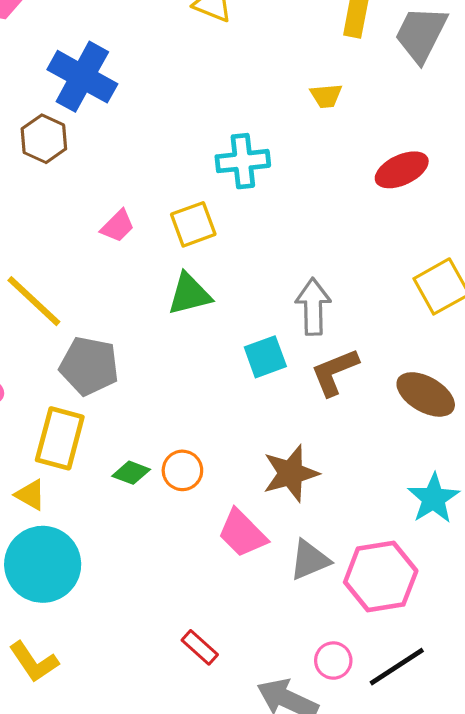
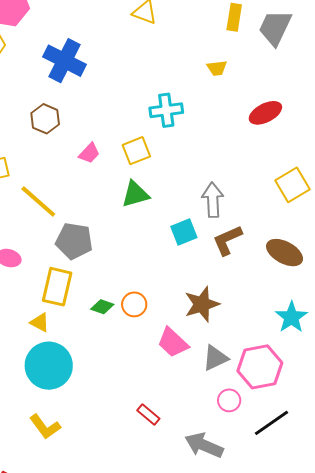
brown hexagon: (44, 139) -> (45, 119), moved
pink circle: (333, 661) -> (229, 400), moved

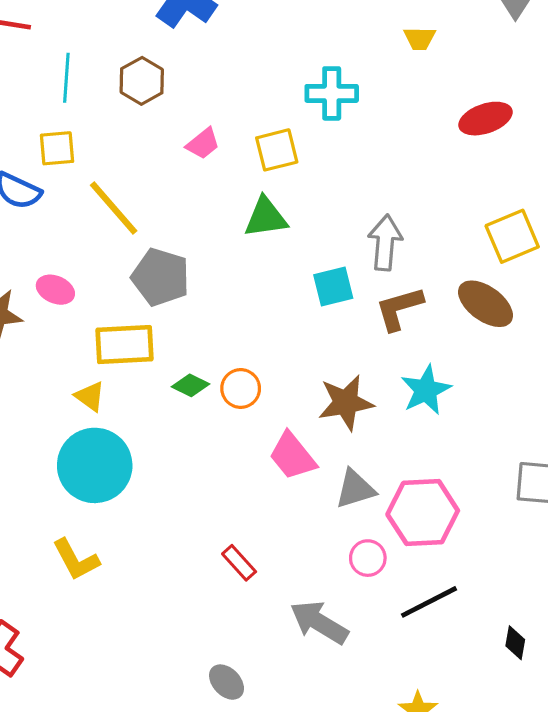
brown ellipse: (285, 253) -> (486, 304), moved
yellow rectangle: (57, 287) -> (124, 345), turned 66
cyan star: (291, 317) -> (426, 390), moved

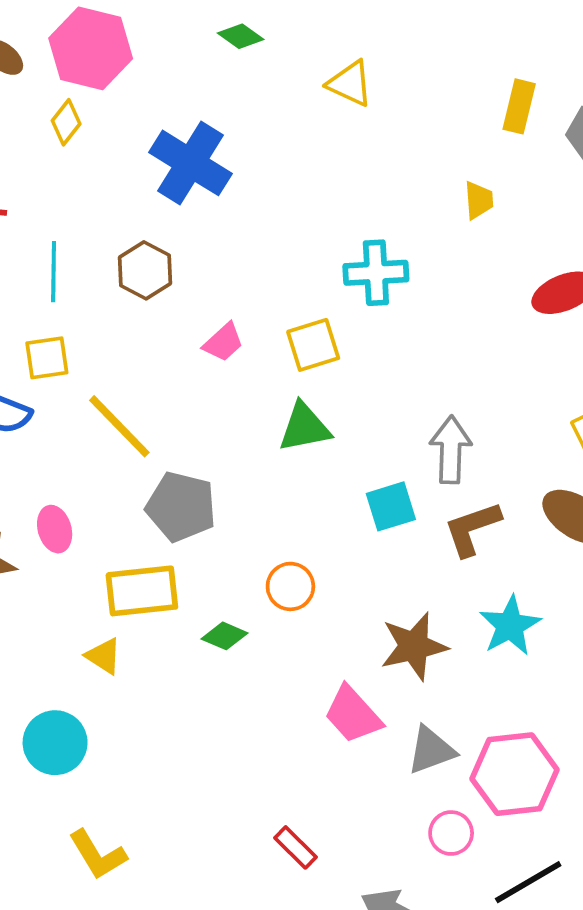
yellow trapezoid: (420, 38) -> (479, 200), turned -92
pink ellipse: (55, 290) -> (55, 529), turned 54
orange circle: (241, 389) -> (290, 586), moved
cyan circle: (95, 465) -> (55, 743), moved, size x0.7

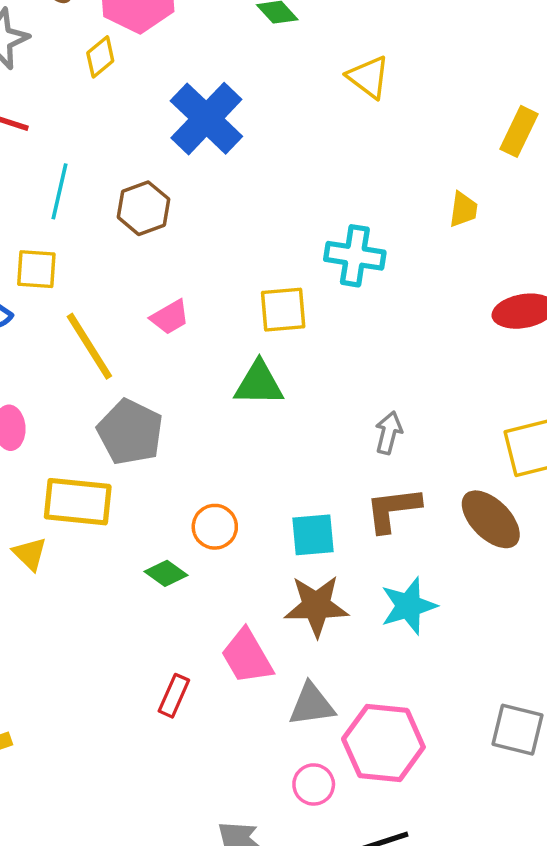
pink trapezoid: (223, 342) -> (170, 317), moved
gray arrow: (451, 450) -> (389, 433), size x0.7
cyan square: (391, 506) -> (313, 535), moved
green diamond: (225, 636) -> (166, 573), moved
red rectangle: (295, 847) -> (174, 696), moved, turned 57

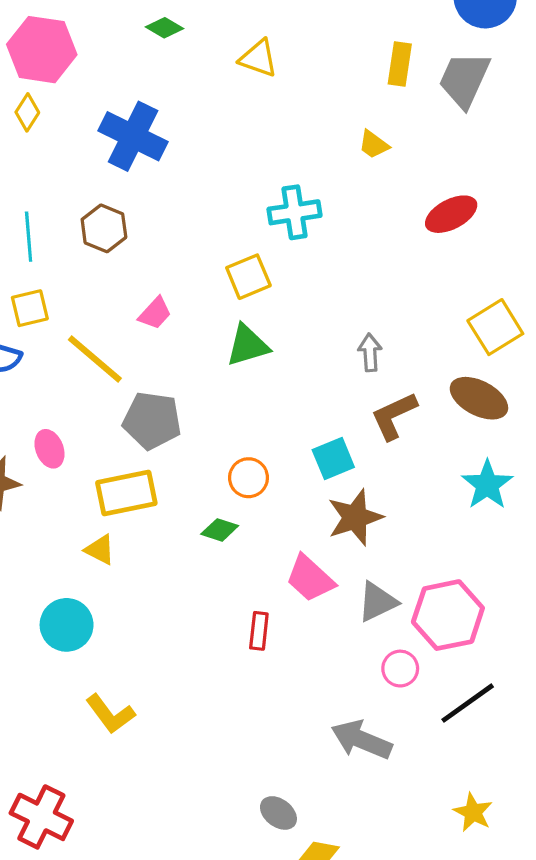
yellow trapezoid: (463, 209) -> (374, 145), turned 136
cyan star: (409, 606) -> (487, 485), moved

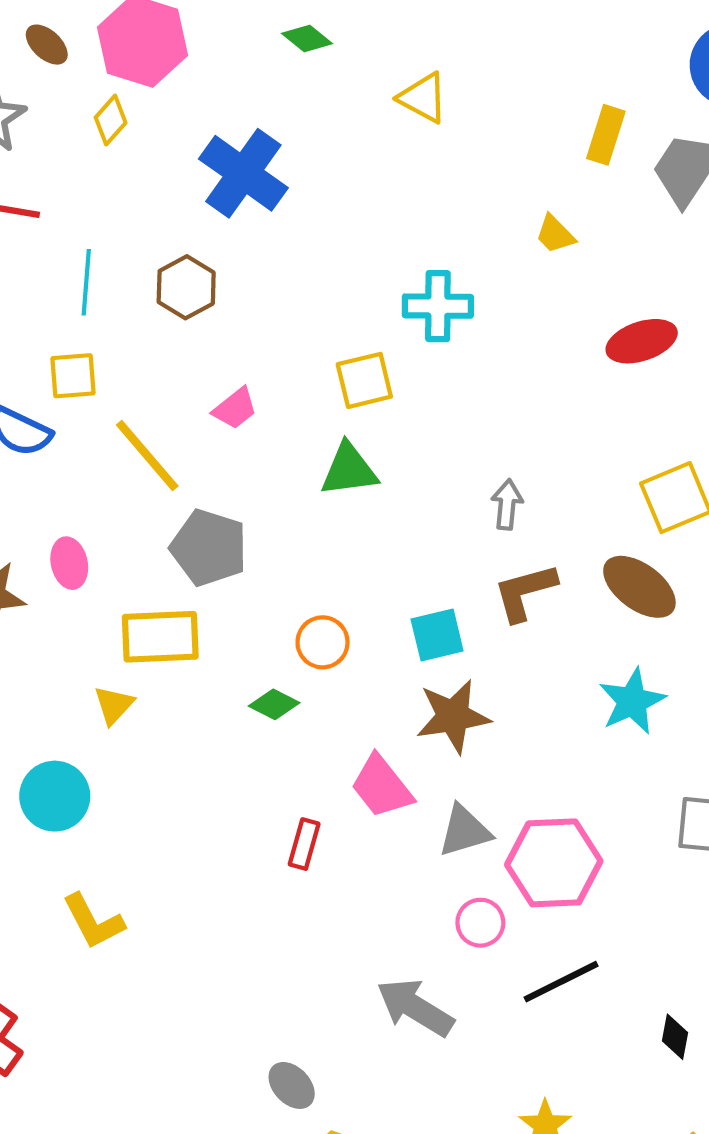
yellow triangle: (100, 550) -> (114, 705), turned 36

